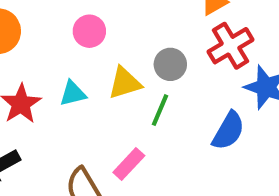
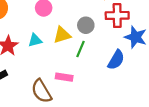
red cross: (231, 46) -> (117, 15), turned 30
pink rectangle: (129, 164) -> (64, 77), turned 56

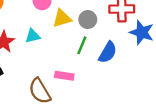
yellow triangle: (62, 35) -> (62, 18), moved
blue semicircle: (116, 60) -> (108, 52), moved

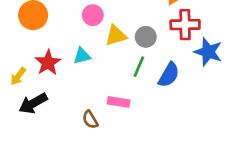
brown semicircle: (40, 91) -> (90, 120), size x0.6

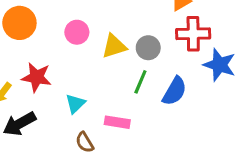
pink circle: (93, 15) -> (77, 32), moved
cyan triangle: (82, 56) -> (75, 104), moved, turned -30
red star: (48, 63) -> (37, 77), turned -30

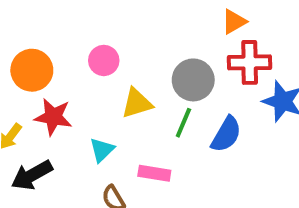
orange circle: (19, 23) -> (32, 70), moved
yellow triangle: (114, 46) -> (137, 103), moved
gray circle: (148, 48) -> (193, 80), size x1.4

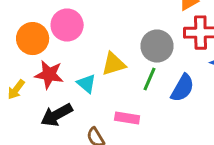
pink circle: (104, 60) -> (67, 25), moved, size x1.4
cyan triangle: (102, 150) -> (87, 83), moved, turned -36
black arrow: (32, 175) -> (57, 115), moved

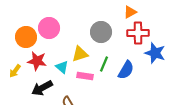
gray circle: (157, 46) -> (101, 32), moved
pink rectangle: (127, 118) -> (85, 76), moved

